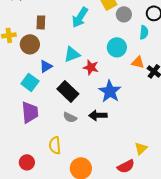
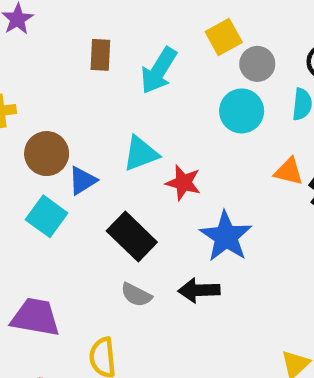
brown rectangle: (41, 22) -> (100, 55), moved
brown circle: (30, 44) -> (47, 154), moved
cyan circle: (117, 47) -> (242, 111), moved
purple trapezoid: (30, 112) -> (35, 317), moved, turned -75

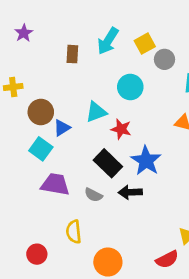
cyan arrow: (159, 71) -> (108, 41), moved
cyan circle: (242, 111) -> (130, 87), moved
black rectangle: (132, 236) -> (108, 163), moved
purple trapezoid: (35, 317) -> (55, 184), moved

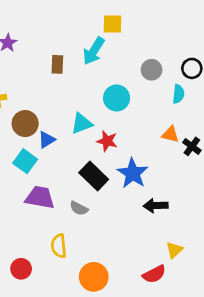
yellow square: (145, 44) -> (113, 24), moved, turned 30
black arrow: (130, 192) -> (156, 206), moved

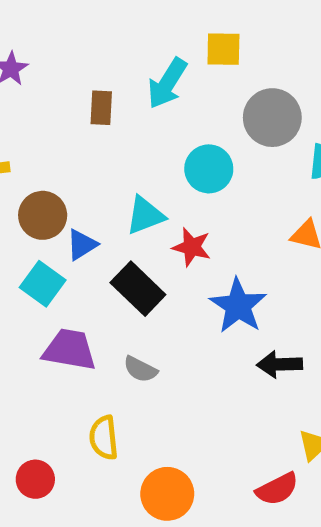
yellow square: (113, 24) -> (223, 49), moved
gray circle: (152, 70) -> (272, 118), size x1.5
black rectangle: (94, 176) -> (138, 289), moved

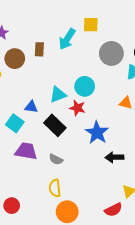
cyan circle: (209, 169) -> (85, 86), moved
brown circle: (43, 215) -> (15, 59), moved
blue triangle: (82, 245) -> (31, 107), turned 40
yellow semicircle: (104, 438) -> (55, 188), moved

